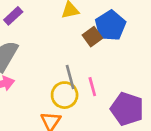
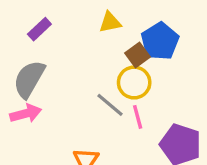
gray line: (70, 77) -> (110, 105), turned -35
yellow circle: (65, 95) -> (134, 82), moved

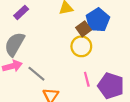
gray line: (110, 105) -> (36, 74), moved
pink line: (138, 117) -> (87, 79), moved

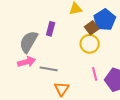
purple rectangle: (21, 12) -> (51, 29), moved, turned -32
gray line: (36, 74) -> (49, 69), turned -30

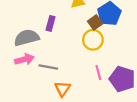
gray semicircle: (29, 42) -> (27, 38), turned 45

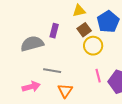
brown square: (95, 22) -> (84, 30), moved
pink arrow: (24, 59) -> (31, 87), moved

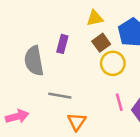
gray semicircle: (32, 44) -> (34, 61), turned -85
pink arrow: (31, 87) -> (17, 116), moved

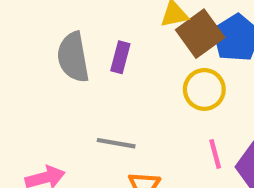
brown square: (101, 43) -> (200, 34), moved, size x1.5
gray semicircle: (34, 61) -> (73, 57), moved

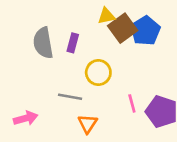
yellow circle: (204, 89) -> (98, 73), moved

